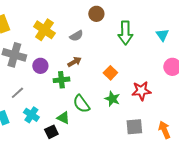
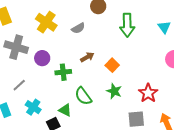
brown arrow: (74, 62) -> (87, 57), moved
red star: (141, 91) -> (148, 93), moved, turned -30

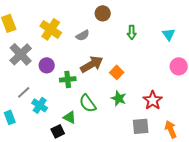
green arrow: (127, 25) -> (132, 32), size x0.6
gray cross: (16, 47) -> (21, 54), turned 30
brown arrow: (87, 57) -> (92, 64), size x1.6
cyan cross: (33, 107) -> (40, 105), moved

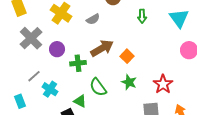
cyan triangle: (169, 34) -> (179, 18), size x1.5

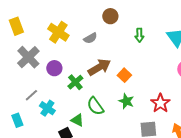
green cross: (78, 63) -> (75, 82), turned -35

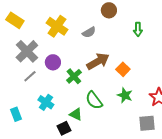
yellow rectangle: (16, 26) -> (15, 20), turned -36
gray line: (31, 95) -> (30, 76), moved

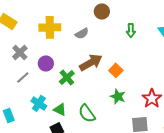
yellow cross: (57, 26) -> (50, 27), turned -35
gray cross: (27, 51) -> (20, 52), size x0.7
green semicircle: (94, 100) -> (87, 113), moved
green triangle: (76, 114) -> (60, 109), moved

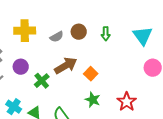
brown circle: (102, 11) -> (79, 32), moved

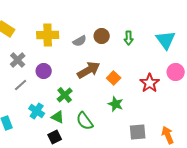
green cross: (42, 81) -> (65, 95), moved
red star: (127, 102) -> (150, 83), moved

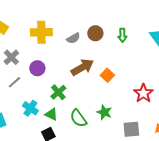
red star: (150, 83) -> (143, 93), moved
green star: (116, 104) -> (104, 112), moved

